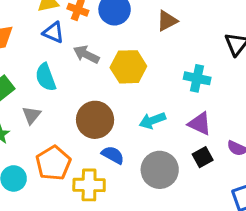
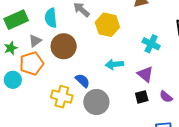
brown circle: (95, 120) -> (64, 46), moved
orange pentagon: (53, 163) -> (32, 64), moved
gray circle: (160, 170) -> (96, 102), moved

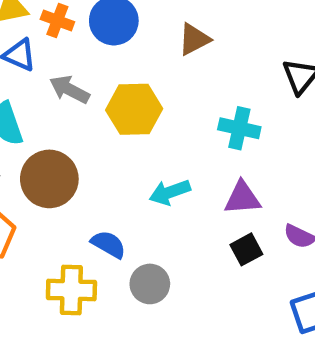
purple triangle: (145, 74) -> (242, 198), turned -30
gray circle: (96, 102) -> (150, 284), size x0.7

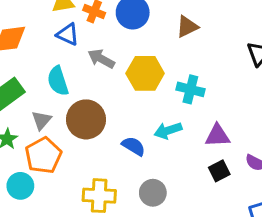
cyan cross: (239, 128) -> (190, 89), moved
blue semicircle: (108, 244) -> (133, 146), moved

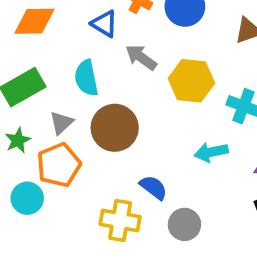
blue semicircle: (133, 146) -> (153, 187), moved

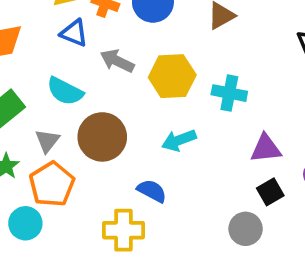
cyan semicircle: (86, 78) -> (65, 91), turned -42
cyan arrow: (211, 152) -> (179, 140), moved
gray circle: (184, 224) -> (246, 229), moved

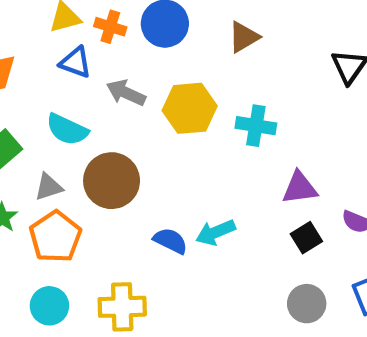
cyan arrow: (179, 140) -> (215, 232), moved
gray triangle: (47, 141) -> (49, 187), turned 36
cyan circle: (25, 223) -> (49, 306), moved
gray circle: (246, 229) -> (307, 304), moved
yellow cross: (123, 230) -> (122, 307), moved

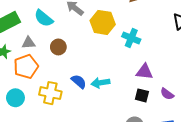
brown circle: (112, 181) -> (58, 47), size x0.6
black square: (306, 238) -> (142, 95), turned 32
yellow cross: (122, 307) -> (50, 93), moved

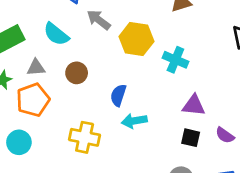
blue semicircle: (79, 81) -> (118, 95), moved, turned -112
yellow cross: (50, 93) -> (85, 137), moved

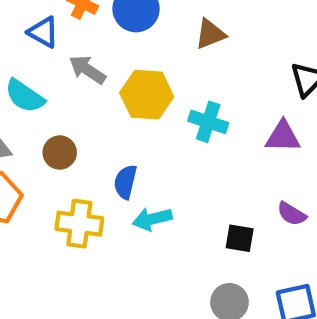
purple triangle: (194, 105) -> (283, 137), moved
purple semicircle: (225, 135) -> (292, 214), moved
yellow cross: (85, 137) -> (79, 224), moved

